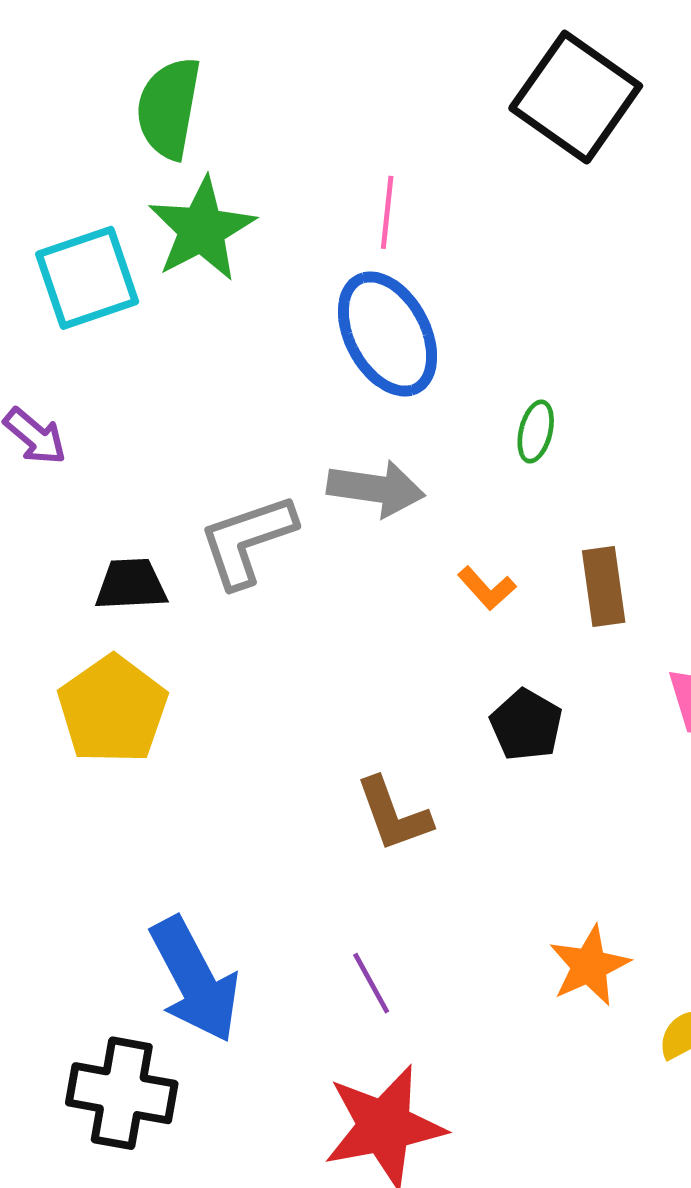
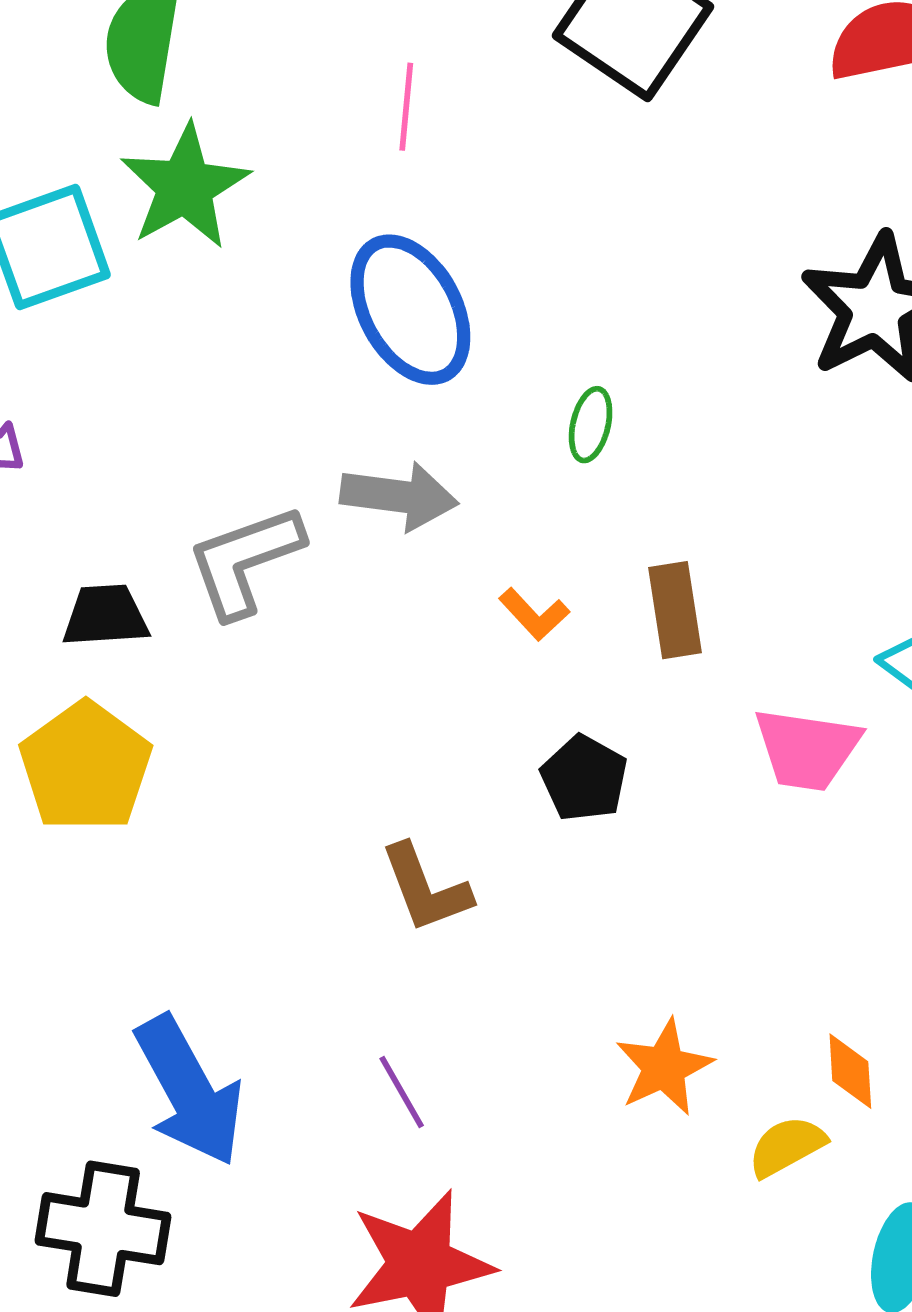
pink line: (387, 212) -> (406, 107), moved

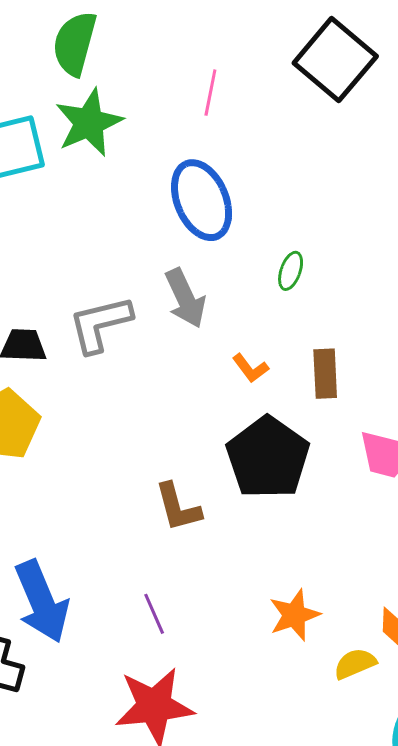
gray arrow: (399, 496) -> (185, 298), turned 52
black pentagon: (584, 778) -> (268, 458), size x1.8

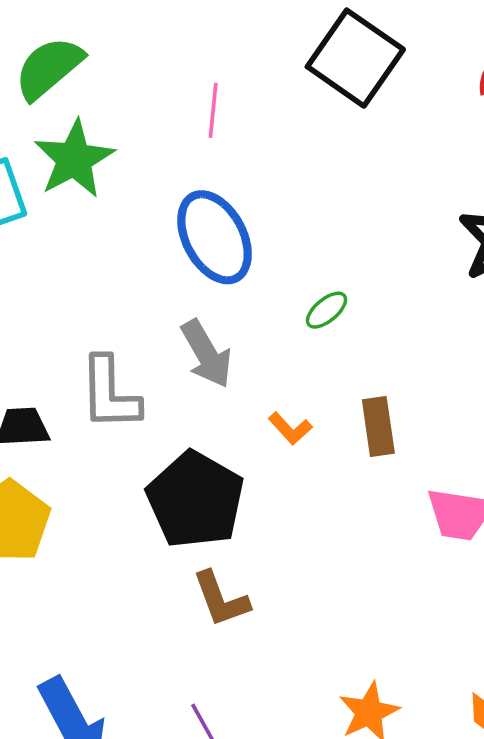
green semicircle: (75, 43) -> (49, 68), turned 40
green ellipse: (291, 271) -> (327, 310), turned 36
gray L-shape: (100, 324) -> (110, 393), turned -72
black pentagon: (268, 458) -> (195, 500), moved

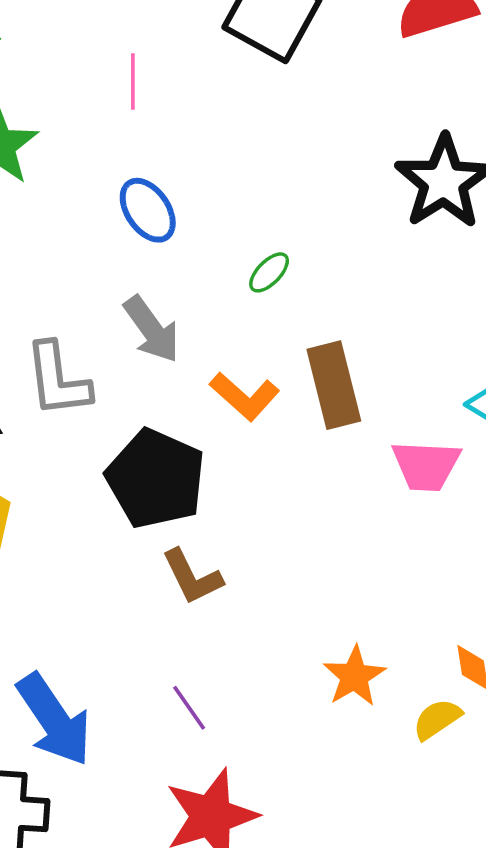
blue ellipse: (215, 237) -> (148, 210), size x0.7
brown rectangle: (378, 427) -> (334, 385), size x1.4
orange L-shape: (290, 428) -> (245, 396), size x1.5

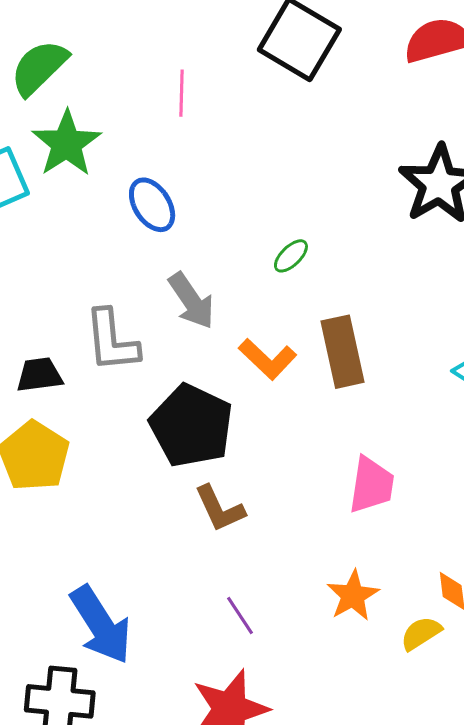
blue ellipse: (148, 210) -> (152, 205), moved
pink trapezoid: (426, 466) -> (371, 485), moved, turned -86
purple line: (189, 708) -> (240, 615), moved

